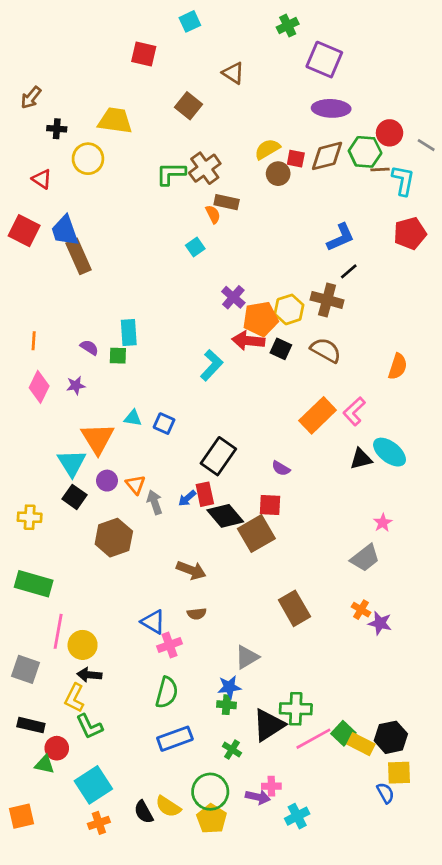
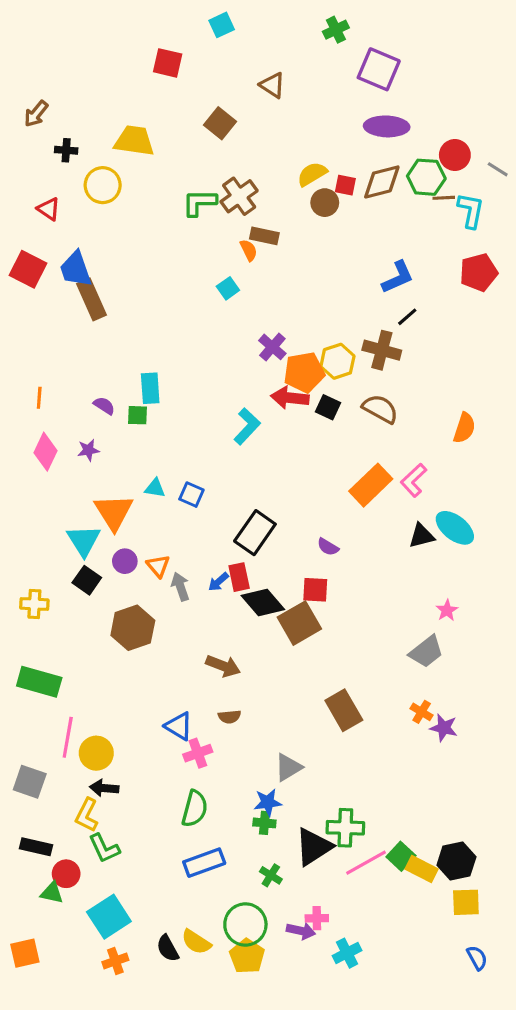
blue semicircle: (385, 793) -> (477, 958), moved

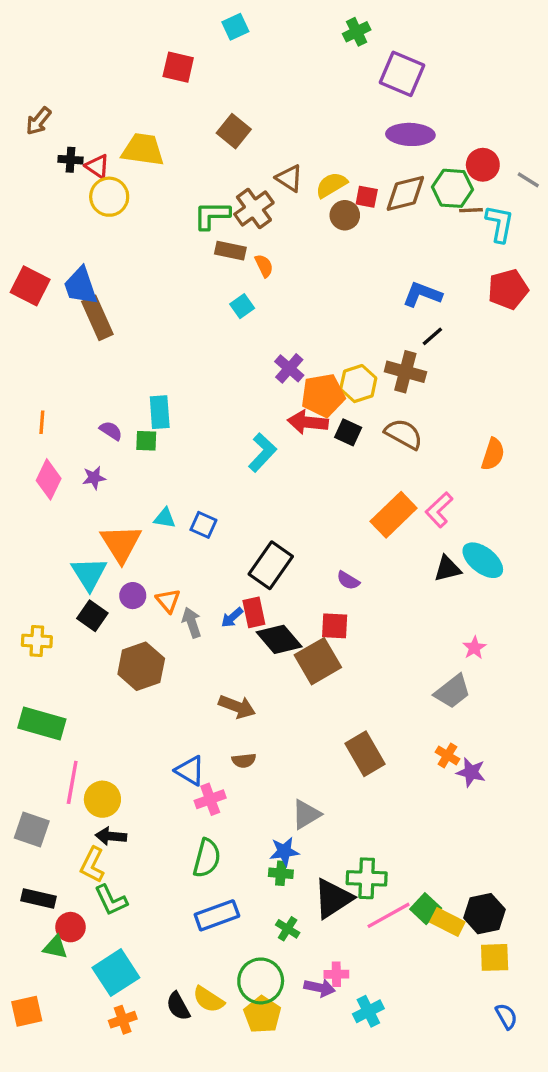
brown triangle: (272, 85) -> (289, 178), moved
red triangle: (49, 209) -> (97, 166), moved
brown rectangle: (264, 236) -> (230, 251), moved
blue L-shape: (398, 277) -> (422, 294), turned -135

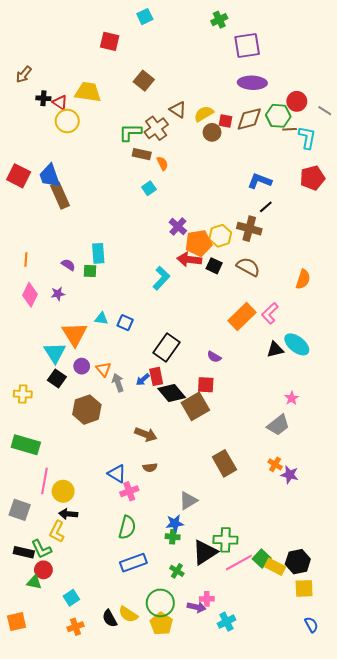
purple square: (402, 74) -> (247, 46), turned -32
green L-shape: (111, 900) -> (41, 549), moved
cyan square: (116, 973) -> (71, 598), size x0.6

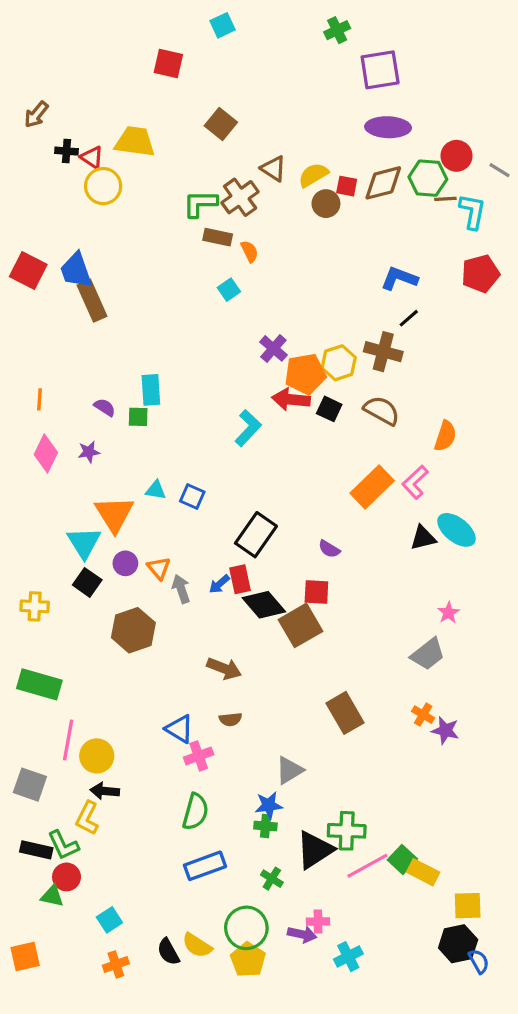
orange semicircle: (303, 279) -> (445, 436), moved
black hexagon: (298, 562) -> (458, 944), moved

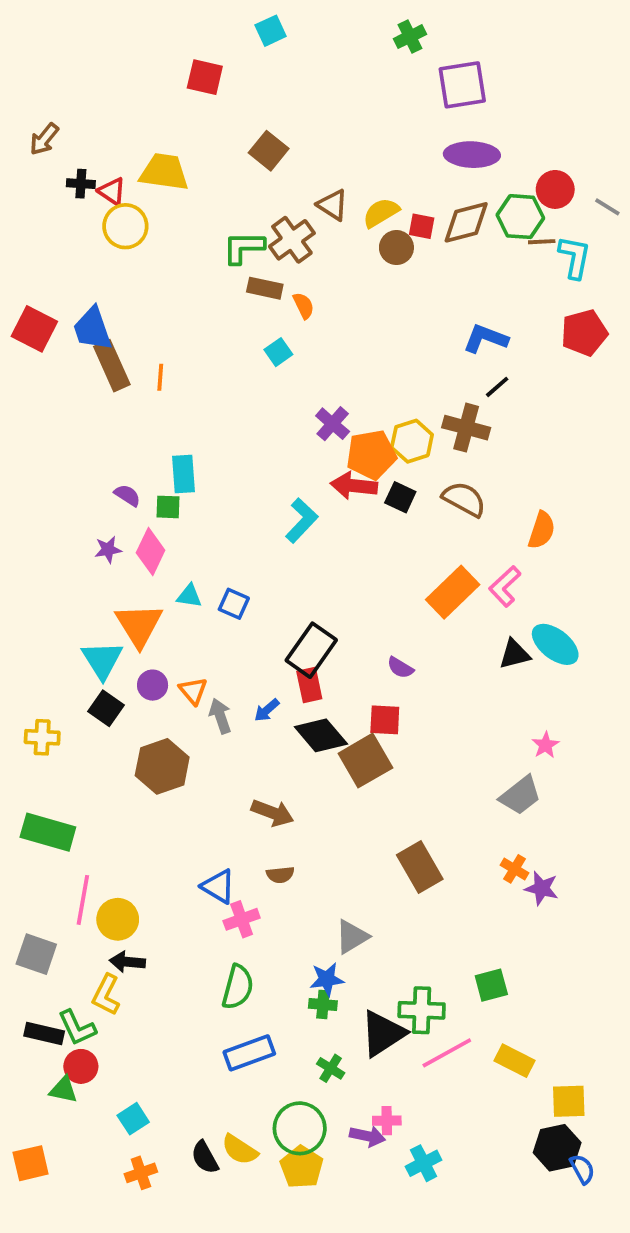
orange line: (39, 399) -> (160, 377), moved
pink diamond: (46, 454) -> (151, 551), moved
red rectangle: (240, 579) -> (309, 685), moved
green square: (402, 859) -> (491, 985), moved, turned 32

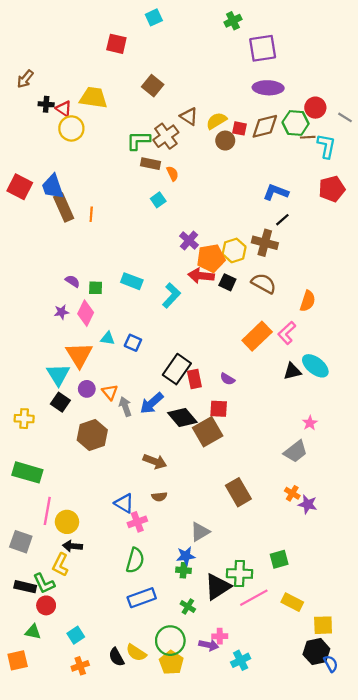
cyan rectangle: (183, 474) -> (132, 281), moved, turned -65
red rectangle: (309, 685) -> (194, 379), moved
blue arrow: (267, 710) -> (152, 403), size x1.6
green triangle: (63, 1090) -> (33, 632), moved

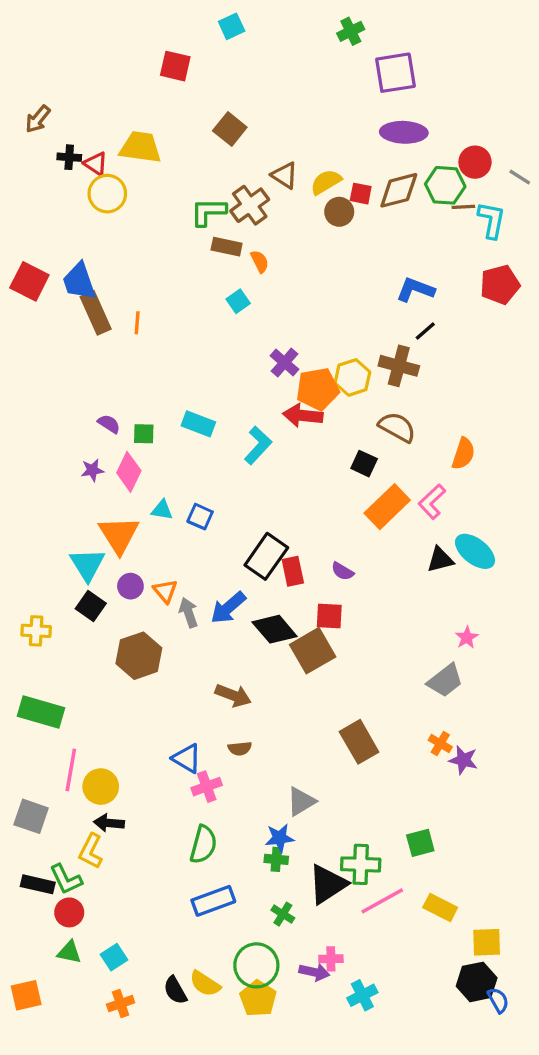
black square: (227, 282) -> (364, 464), moved
green triangle: (33, 632) -> (69, 952), moved

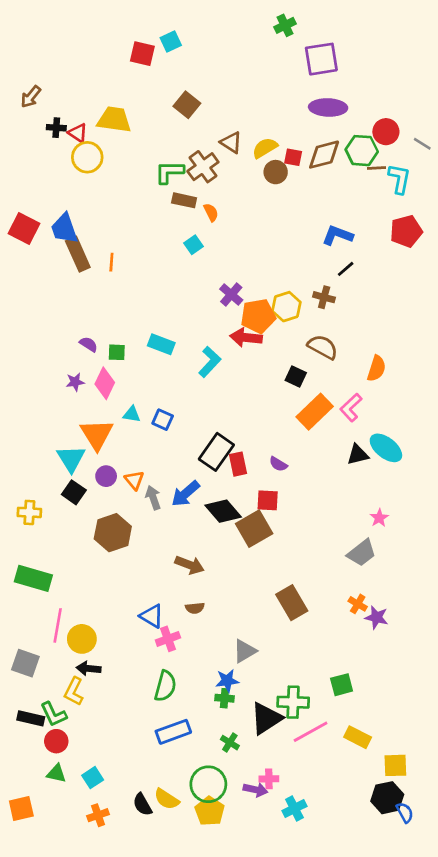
cyan square: (232, 26) -> (171, 42), moved
brown cross: (399, 366) -> (324, 297), size x0.7

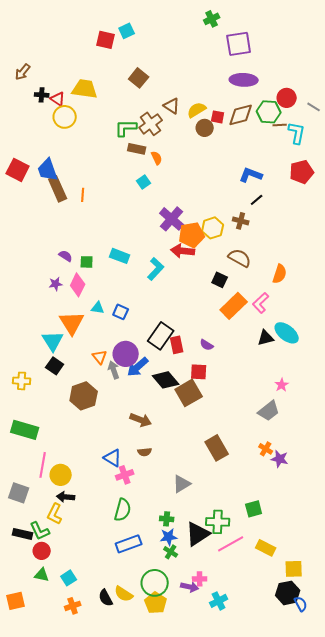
purple cross: (231, 294) -> (172, 219), size x1.4
purple circle: (106, 476) -> (126, 354), moved, size x1.6
blue star: (227, 681) -> (169, 537), moved

